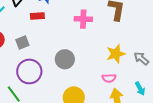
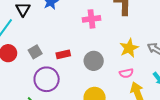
red rectangle: (37, 16) -> (63, 54), moved
gray circle: (65, 59) -> (94, 61), moved

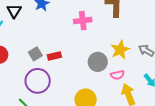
gray square: (35, 52) -> (35, 54), moved
gray circle: (94, 61) -> (98, 62), moved

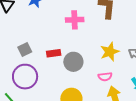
red rectangle: (54, 56) -> (54, 53), moved
gray circle: (98, 62) -> (73, 62), moved

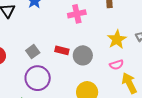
red rectangle: (54, 53) -> (62, 50), turned 32

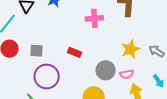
gray square: (33, 52) -> (36, 51), moved, turned 32
gray circle: (83, 55) -> (106, 70), moved

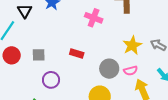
pink cross: (94, 18) -> (94, 18), turned 30
purple circle: (47, 76) -> (51, 80), size x0.7

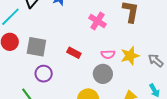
gray square: (39, 55) -> (36, 47), size x1.5
pink semicircle: (130, 71) -> (108, 54), moved

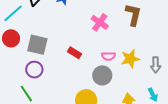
gray arrow: (156, 60) -> (156, 65), turned -133
purple circle: (44, 74) -> (34, 70), moved

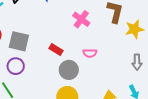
yellow star: (130, 59) -> (134, 29), moved
gray circle: (102, 75) -> (69, 70), moved

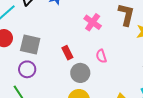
red rectangle: (56, 50) -> (67, 53), turned 32
pink semicircle: (90, 53) -> (101, 56), turned 72

